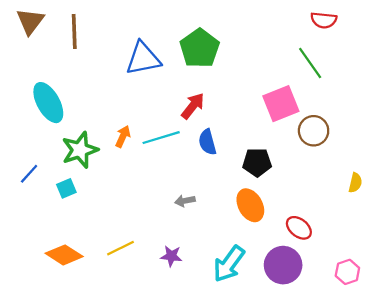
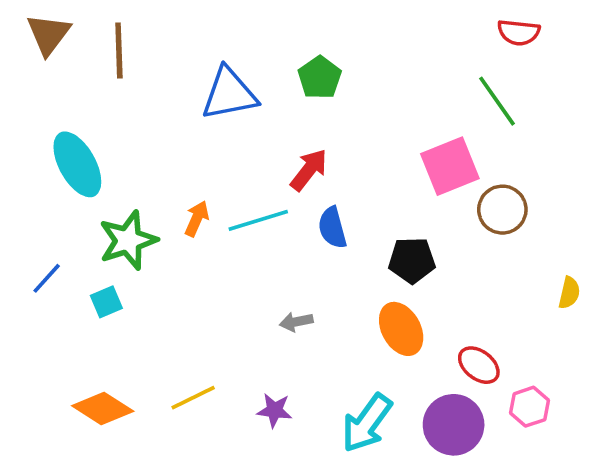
green pentagon: (200, 48) -> (320, 78), size x0.7
pink hexagon: (347, 272) -> (529, 407), moved

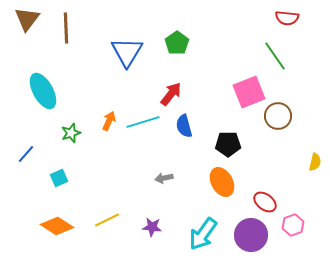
blue triangle: (229, 94) -> (127, 52), turned -48
green star: (128, 240) -> (71, 133), size x0.6
cyan square: (106, 302) -> (59, 178), moved

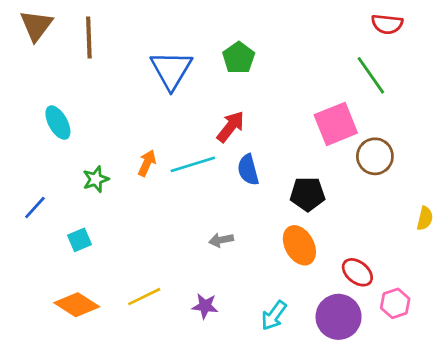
cyan ellipse: (43, 91) -> (58, 123), size x0.7
cyan arrow: (203, 234) -> (274, 315), size x0.7

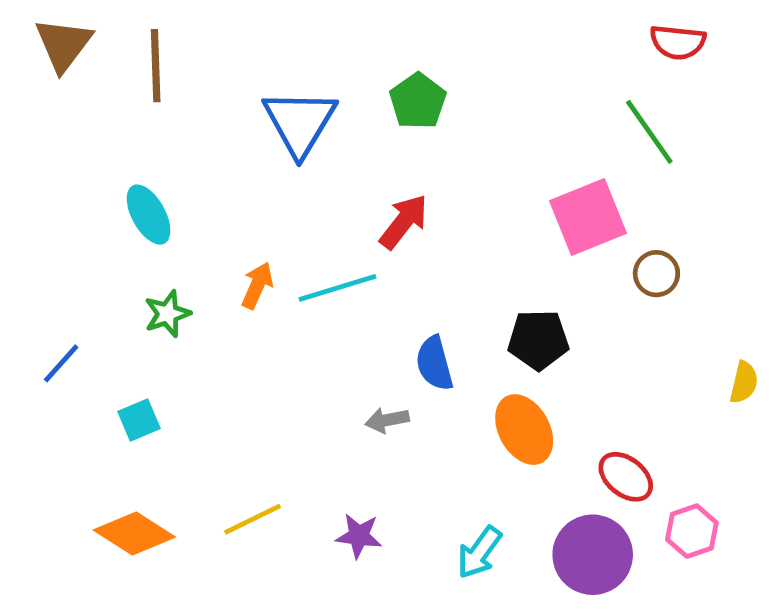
cyan ellipse: (58, 123) -> (149, 215), moved
brown circle: (375, 156) -> (656, 274), size x0.7
blue semicircle: (248, 170) -> (434, 363), moved

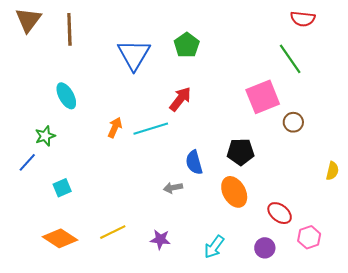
green star: (167, 314) -> (45, 136), moved
purple circle: (593, 555) -> (265, 248), size x0.6

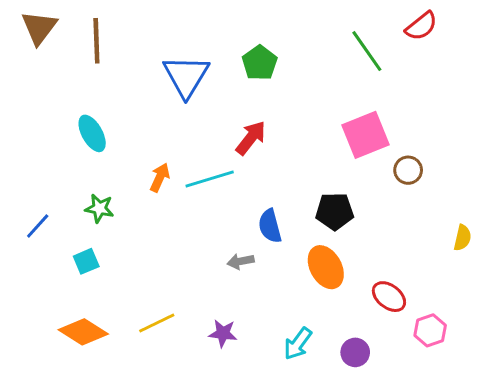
red semicircle: (303, 19) -> (421, 26), turned -45
green line: (290, 59) -> (367, 51), moved
green star: (45, 136) -> (99, 208), moved, turned 30
purple circle: (265, 248) -> (355, 352), moved

